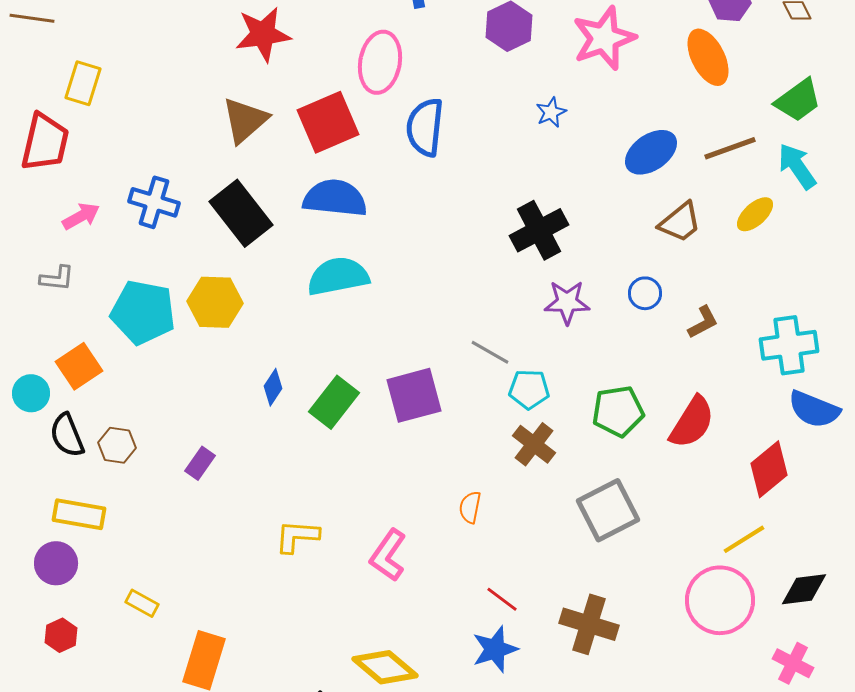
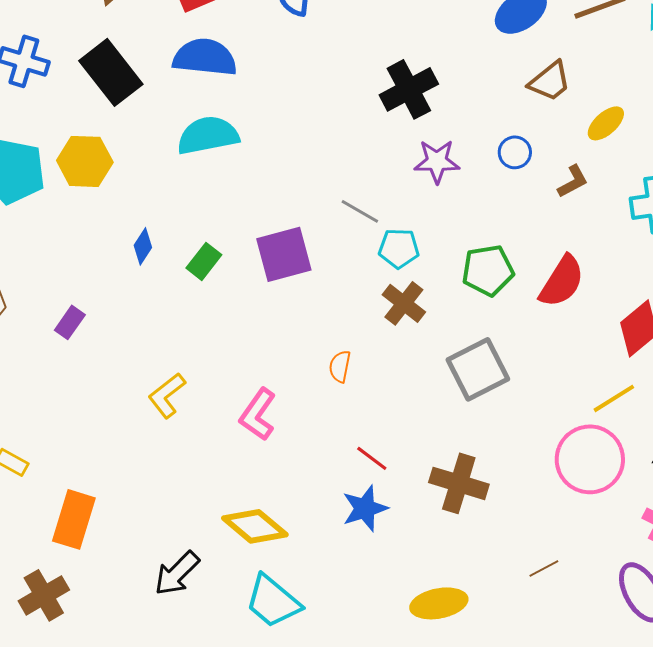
yellow ellipse: (755, 214) -> (606, 123), moved
green rectangle: (334, 402) -> (204, 261), size x0.7
yellow L-shape: (297, 536) -> (167, 395), turned -42

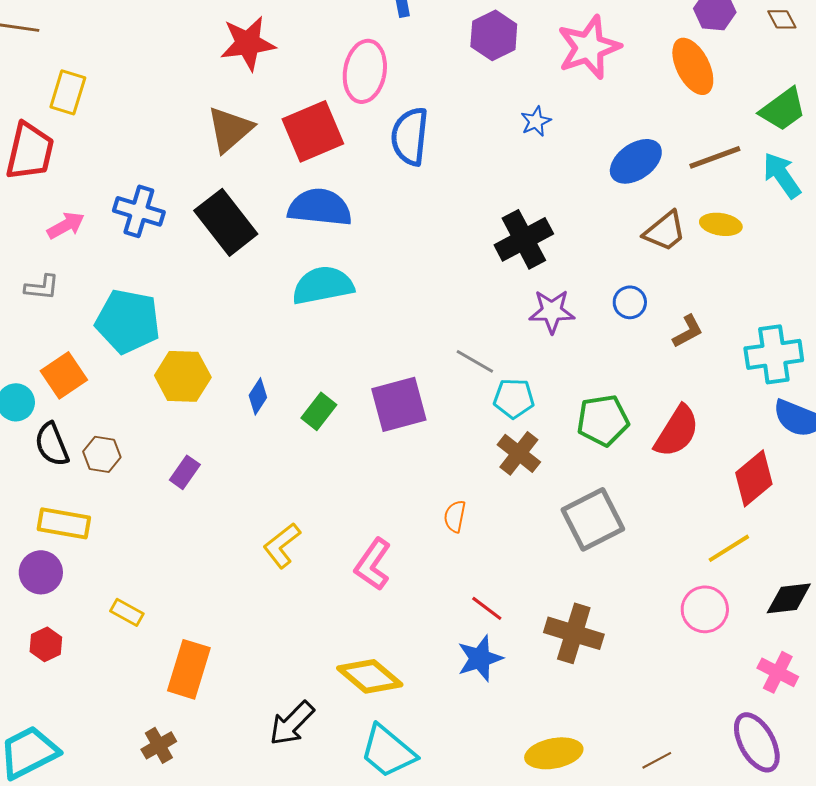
yellow ellipse: (606, 123) -> (721, 224), moved, turned 51
yellow hexagon: (85, 161) -> (183, 376), moved
pink circle: (590, 459) -> (705, 609), size x0.7
brown line: (544, 568) -> (657, 760), moved
brown cross: (44, 595) -> (159, 745), size x0.7

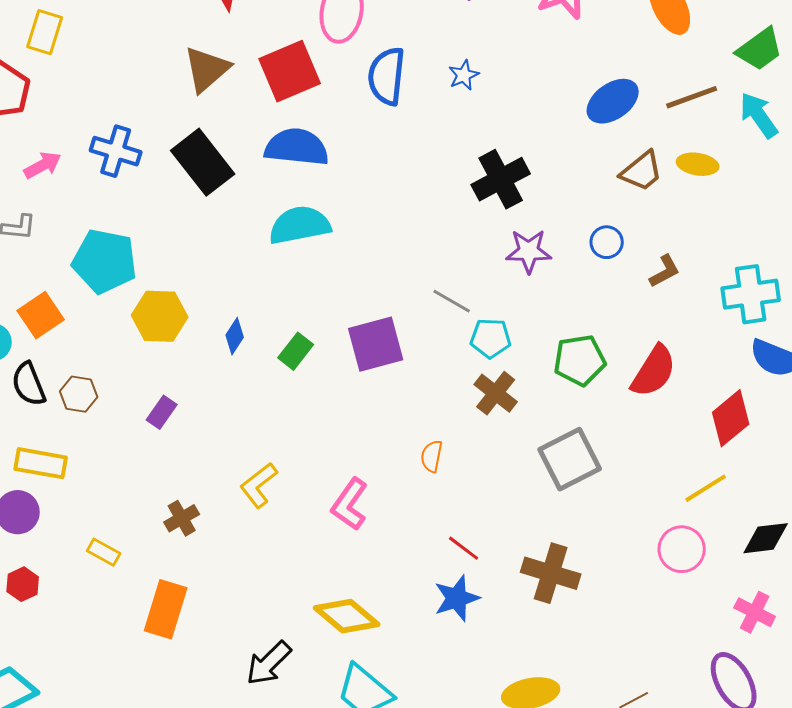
blue star: (536, 121) -> (464, 75), moved
brown cross: (159, 745) -> (182, 518), moved

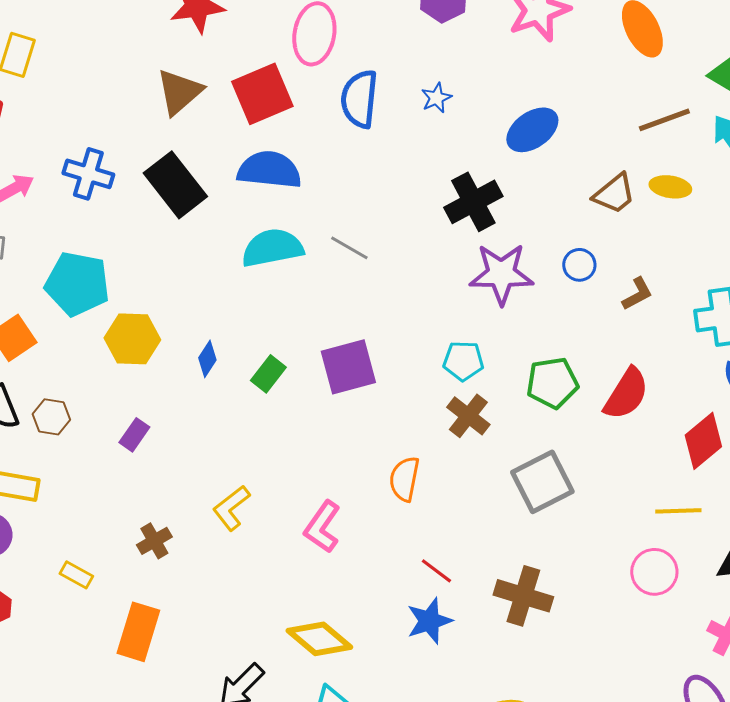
blue ellipse: (613, 101) -> (532, 130), moved
purple star: (529, 251) -> (501, 274), size x1.4
gray line: (452, 301) -> (349, 248), moved
orange semicircle: (432, 456) -> (404, 479), size x1.4
yellow line: (706, 488) -> (678, 511), turned 30

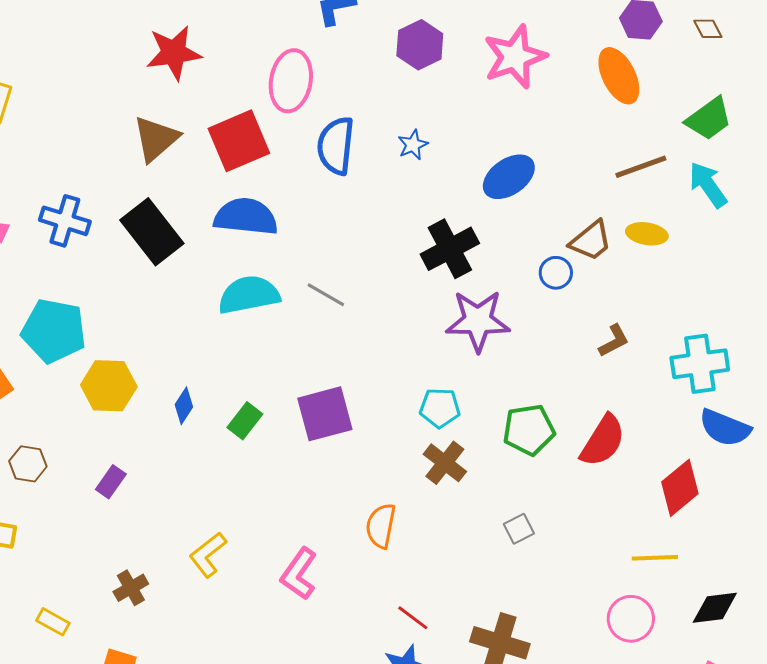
blue circle: (579, 265) -> (556, 273), moved
gray square: (542, 482) -> (519, 529), size x0.5

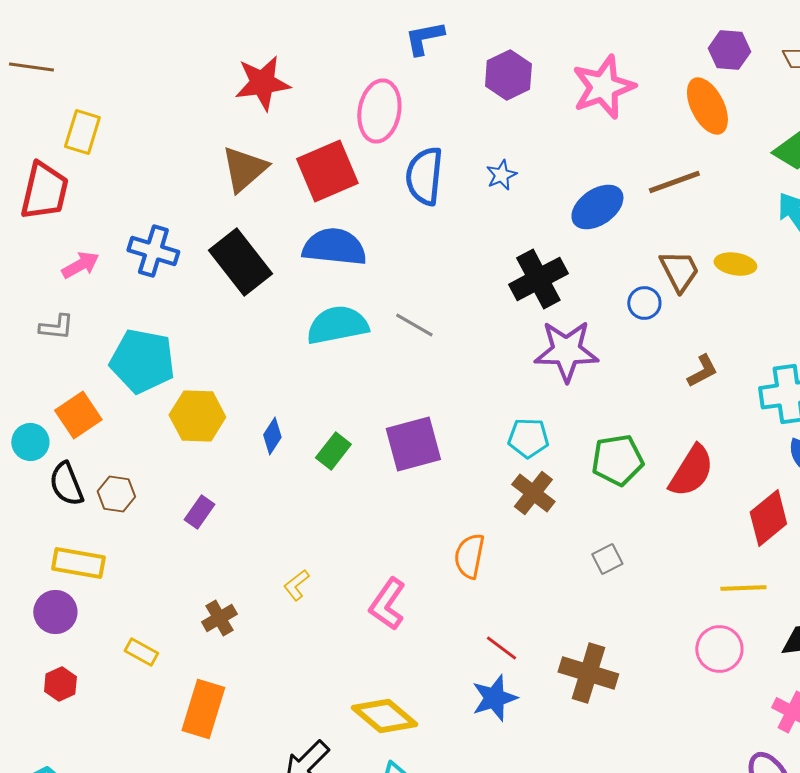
brown line: (641, 167) -> (674, 182), moved
brown trapezoid: (591, 241) -> (679, 271), turned -78
yellow L-shape: (208, 555) -> (296, 585), size x0.7

